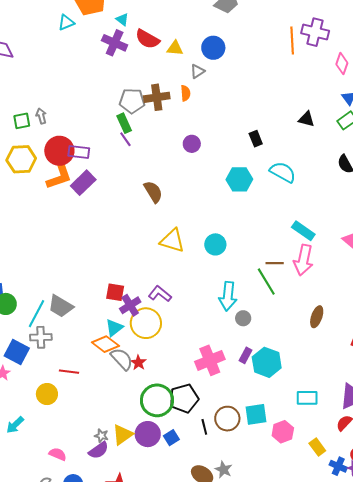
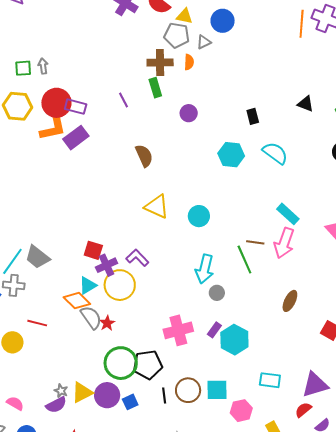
gray pentagon: (132, 101) -> (177, 35), moved
green rectangle: (124, 123) -> (155, 88), moved

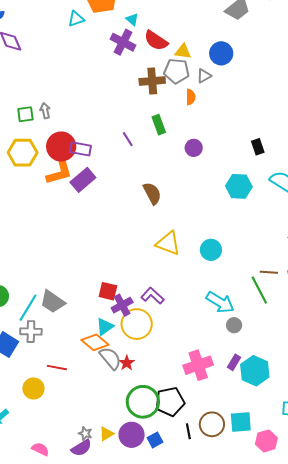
brown cross: (160, 63) -> (152, 81), moved
cyan arrow: (205, 269) -> (220, 302), turned -68
yellow triangle: (82, 393) -> (106, 434), size x0.7

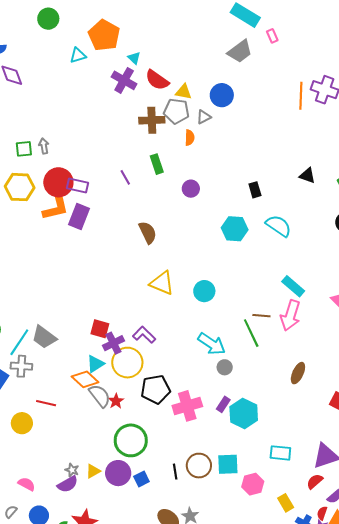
purple rectangle: (83, 180) -> (79, 216), turned -30
black pentagon: (170, 402) -> (156, 389), moved

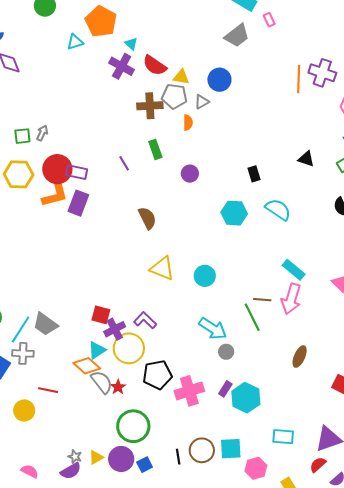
gray arrow: (44, 146) -> (42, 133), turned 35

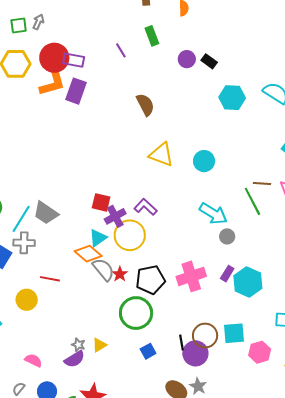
black rectangle: (254, 174) -> (209, 61), moved, turned -35
black pentagon: (157, 375) -> (150, 280), moved
purple circle: (121, 459) -> (195, 353), moved

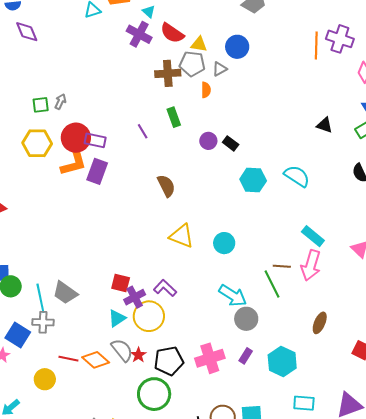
cyan line: (21, 219) -> (40, 298), turned -44
gray circle: (227, 236) -> (246, 319), size x1.5
orange diamond: (88, 254) -> (96, 360), moved
cyan hexagon: (248, 282) -> (282, 361), moved

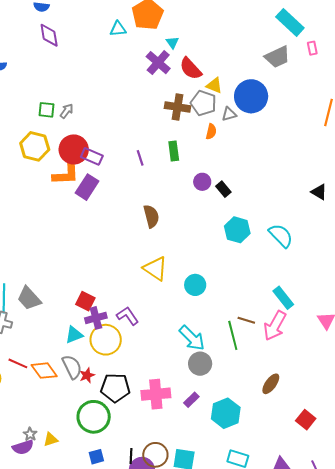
blue circle: (237, 47) -> (251, 96), size x1.4

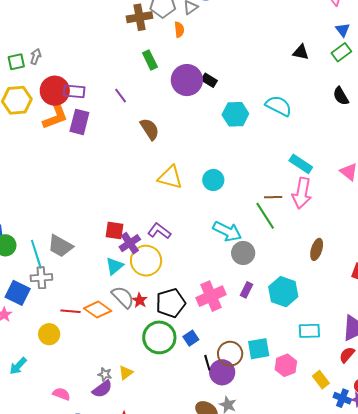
purple line: (140, 158) -> (121, 96), moved
purple circle: (202, 182) -> (187, 80), size x1.8
blue square: (96, 457) -> (191, 338), moved

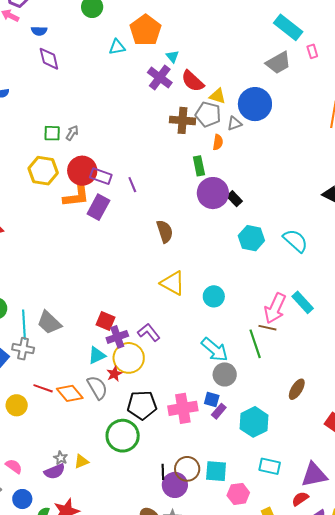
green rectangle: (150, 60) -> (199, 166), moved
purple line: (121, 96) -> (132, 185), moved
pink arrow: (302, 193) -> (275, 308), moved
red star: (140, 300) -> (114, 374), moved
blue square: (191, 338) -> (212, 400), moved, turned 35

